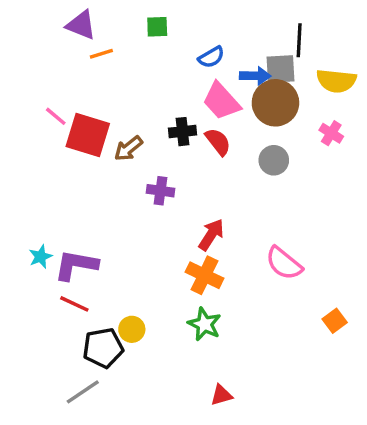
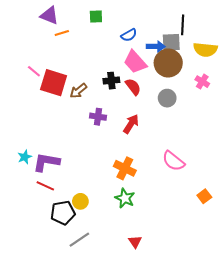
red arrow: (211, 235) -> (131, 124), moved
gray line: (83, 392) -> (79, 240), moved
red triangle: (221, 395) -> (135, 242), turned -48

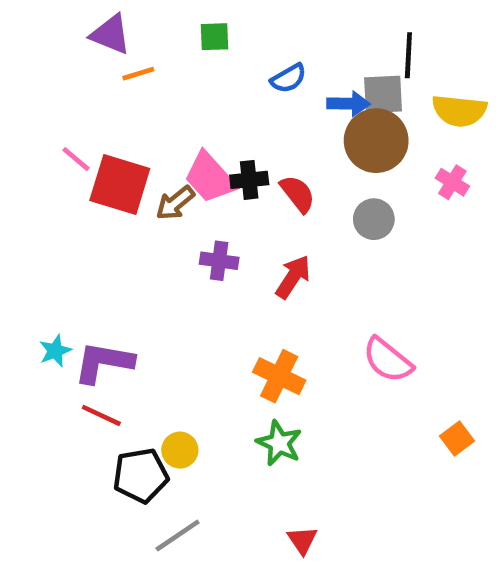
pink trapezoid: (135, 62) -> (210, 178), moved

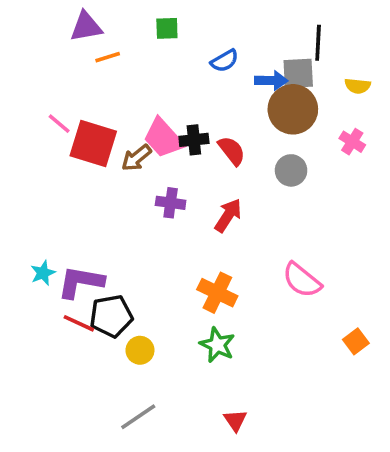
purple triangle: (111, 34) -> (86, 27), turned -32
yellow semicircle: (459, 111) -> (358, 86), size x0.6
black pentagon: (141, 475) -> (111, 316), moved

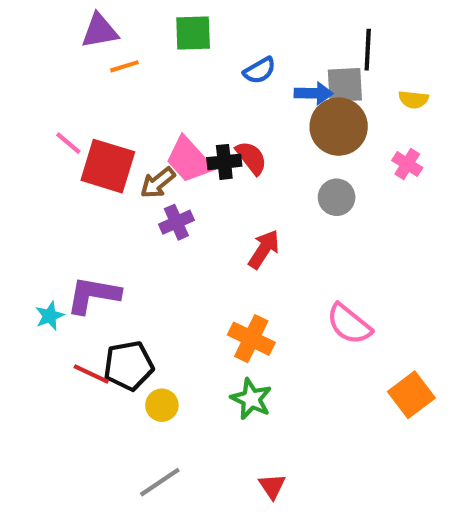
green square: (167, 28) -> (193, 33), size x1.4
red semicircle: (232, 151) -> (251, 158), moved
purple cross: (171, 203) -> (176, 222), moved, turned -32
purple L-shape: (81, 282) -> (93, 295), moved
orange square: (356, 341) -> (411, 395), size x1.5

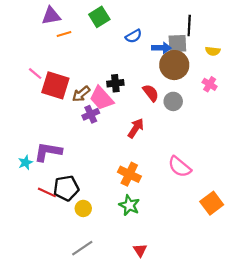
green square: (193, 33) -> (99, 17), turned -30
red semicircle: (251, 158) -> (151, 93), moved
pink trapezoid: (189, 160) -> (101, 98), moved

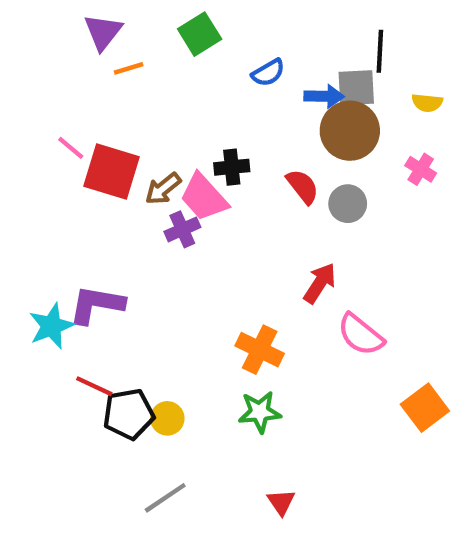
purple triangle: (51, 16) -> (103, 32), turned -42
red arrow: (136, 128) -> (320, 283), moved
cyan star: (25, 162) -> (51, 326), size x1.5
black pentagon: (66, 188) -> (129, 414), moved
green star: (129, 205) -> (260, 412), turned -30

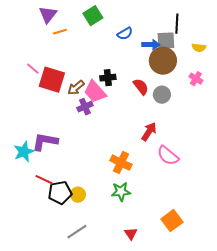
orange square: (425, 408) -> (172, 221), moved

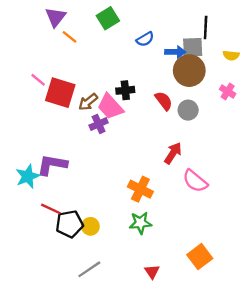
orange line: (60, 32) -> (70, 37), turned 56

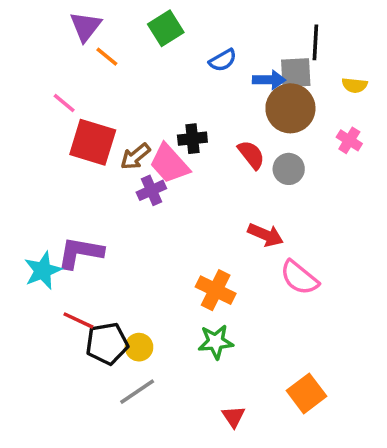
pink line: (38, 80) -> (64, 103), moved
red arrow: (173, 153) -> (266, 235), turned 80
gray line: (89, 269) -> (137, 392), moved

